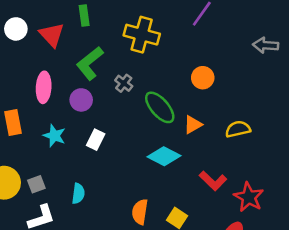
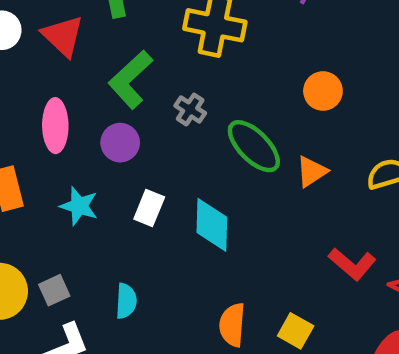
cyan diamond: (164, 156) -> (212, 225), moved, turned 68

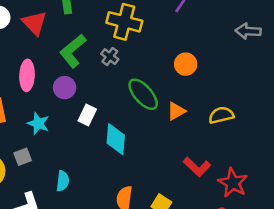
gray cross: (190, 109) -> (110, 57), moved
white rectangle: (149, 208) -> (87, 115), moved
gray square: (54, 290) -> (23, 157), moved

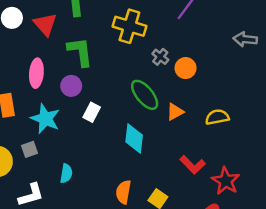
green L-shape: (73, 51) -> (80, 52), turned 120
gray cross: (110, 57) -> (160, 57), moved
cyan star: (38, 124) -> (45, 119), size x1.4
cyan diamond: (116, 139) -> (134, 139), moved

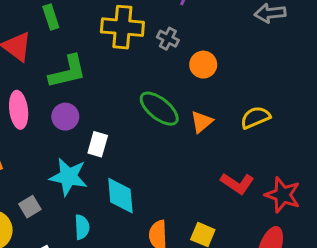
green L-shape: (80, 52) -> (68, 72), turned 96
gray cross: (160, 57) -> (168, 39), moved
cyan star: (45, 119) -> (68, 177), moved
cyan diamond: (134, 139) -> (120, 196), moved

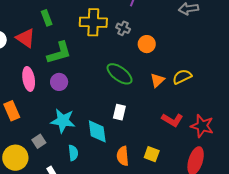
orange triangle: (202, 122) -> (157, 80), moved
white rectangle: (98, 144) -> (119, 112), moved

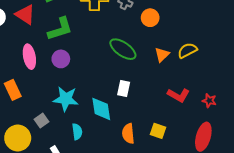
red star: (202, 126) -> (209, 101), size x0.6

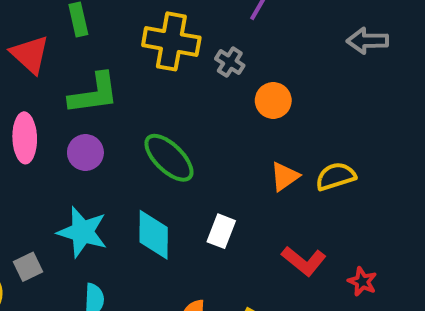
green ellipse: (123, 49) -> (169, 158), moved
white rectangle: (124, 88) -> (221, 231), moved
cyan diamond: (101, 109) -> (154, 235), moved

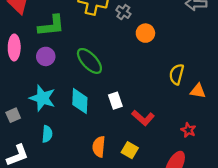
orange triangle: (285, 176) -> (198, 91), moved, turned 42
yellow semicircle: (336, 176) -> (177, 74), turned -60
white rectangle: (221, 231) -> (115, 101), turned -42
red L-shape: (304, 261) -> (143, 118), moved

